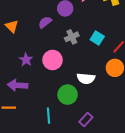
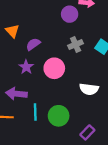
purple semicircle: (45, 22) -> (33, 44), moved
green circle: (68, 95) -> (59, 116), moved
cyan line: (49, 116) -> (35, 112), moved

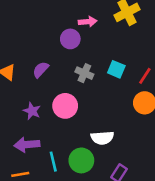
purple semicircle: (33, 44) -> (41, 70), moved
gray cross: (76, 45) -> (84, 73), turned -32
white semicircle: (89, 89) -> (102, 138), moved

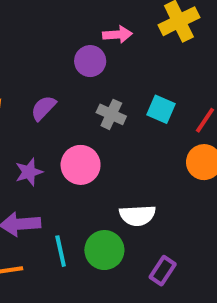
purple star: (32, 111) -> (29, 172), turned 30

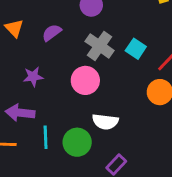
gray cross: (111, 114) -> (100, 46), size x1.4
pink circle: (81, 165) -> (85, 80), moved

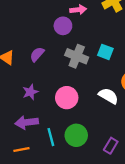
pink circle: (85, 80) -> (67, 98), moved
white semicircle: (105, 122) -> (108, 96), moved, turned -144

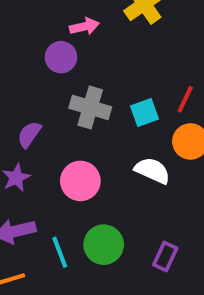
cyan square: (105, 52) -> (144, 112), moved, turned -35
purple semicircle: (37, 54) -> (29, 134), moved

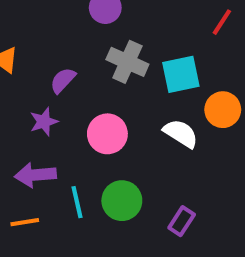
red line: (185, 99) -> (222, 22), moved
cyan square: (144, 112) -> (181, 74), size x1.4

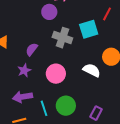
cyan square: (181, 74) -> (89, 29), moved

